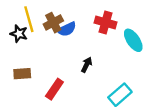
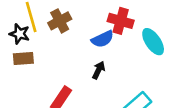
blue semicircle: (67, 29) -> (102, 39), moved
brown rectangle: (22, 74) -> (23, 58), moved

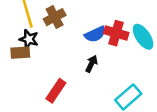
red cross: (121, 21) -> (116, 33), moved
black star: (19, 34) -> (29, 39), moved

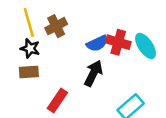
brown rectangle: (20, 53) -> (29, 72), moved
black arrow: (91, 64) -> (93, 73), size x1.5

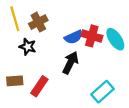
black star: (30, 48) -> (28, 47), moved
brown rectangle: (29, 72) -> (15, 81), moved

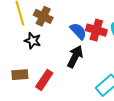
brown cross: (38, 22) -> (43, 16), turned -36
blue semicircle: (74, 37) -> (78, 31), turned -108

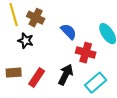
red cross: (96, 30) -> (86, 53), moved
black arrow: (75, 57) -> (66, 75), moved

